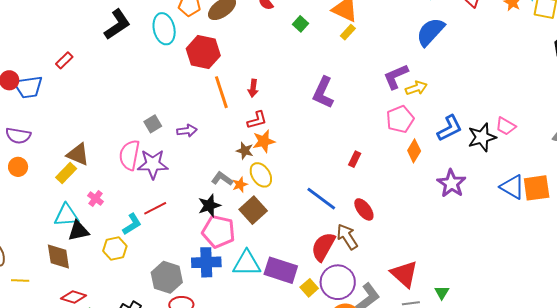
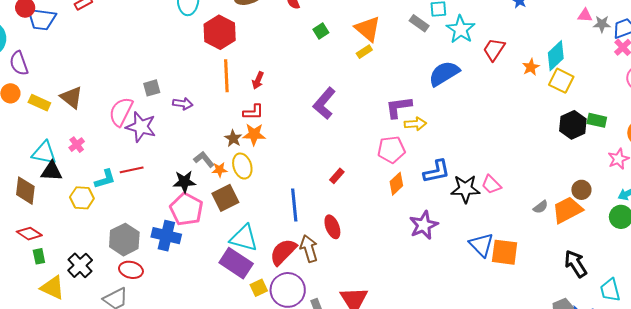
purple semicircle: (18, 136) -> (19, 63), turned 45
yellow rectangle: (66, 173) -> (39, 103), moved, turned 55
blue line: (321, 199) -> (294, 205), turned 32
cyan triangle: (247, 263) -> (244, 238), moved

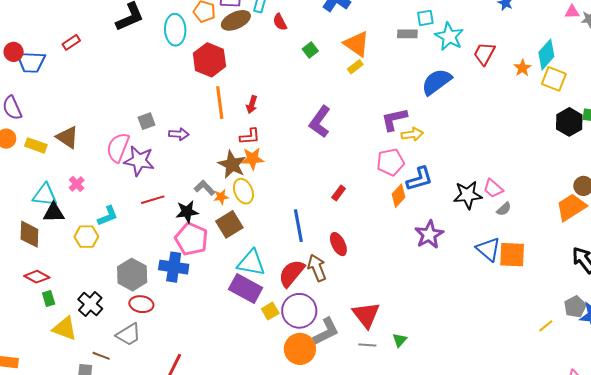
gray rectangle: (419, 23) -> (407, 34), turned -30
brown star: (233, 138) -> (232, 164), size x1.6
red line: (132, 170) -> (153, 200), moved
blue L-shape: (437, 171) -> (420, 179), moved
gray semicircle: (541, 207) -> (504, 209), moved

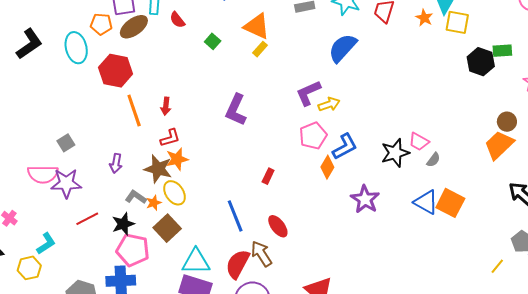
purple arrow: (179, 134) -> (116, 163), moved, turned 108
pink semicircle: (118, 147) -> (43, 174), turned -100
orange square: (512, 255) -> (450, 203), turned 36

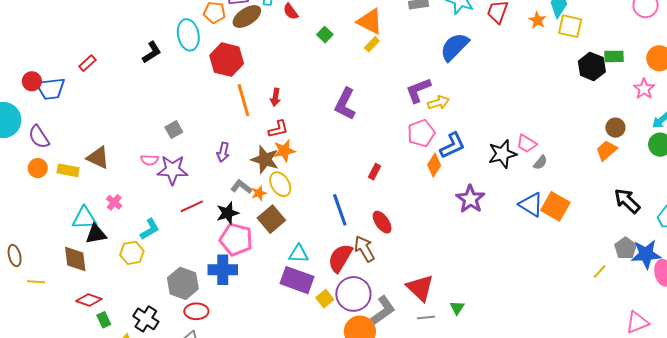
black L-shape: (29, 44) -> (152, 52), moved, size x0.7
orange trapezoid: (499, 145) -> (607, 150), size x0.7
pink semicircle: (43, 174) -> (149, 160), size x0.6
cyan triangle: (196, 262) -> (299, 254), size x0.7

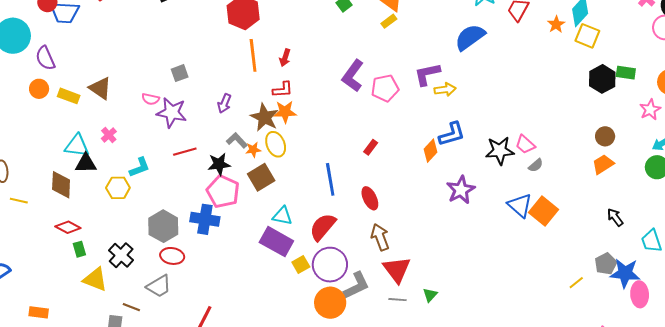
brown circle: (615, 128) -> (605, 136), moved
pink pentagon: (421, 133) -> (385, 88), moved
black arrow: (627, 201) -> (615, 217), size x0.7
brown arrow: (364, 249) -> (380, 237), moved

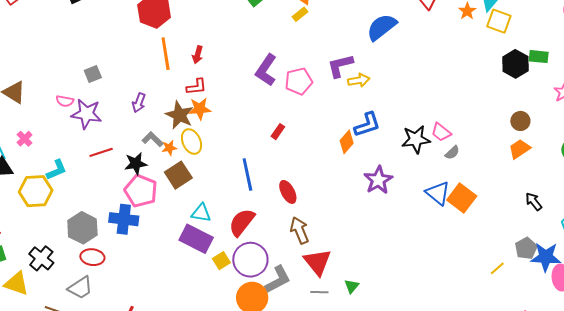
red rectangle: (371, 147) -> (278, 132), moved
yellow hexagon: (118, 188) -> (36, 191), size x1.4

